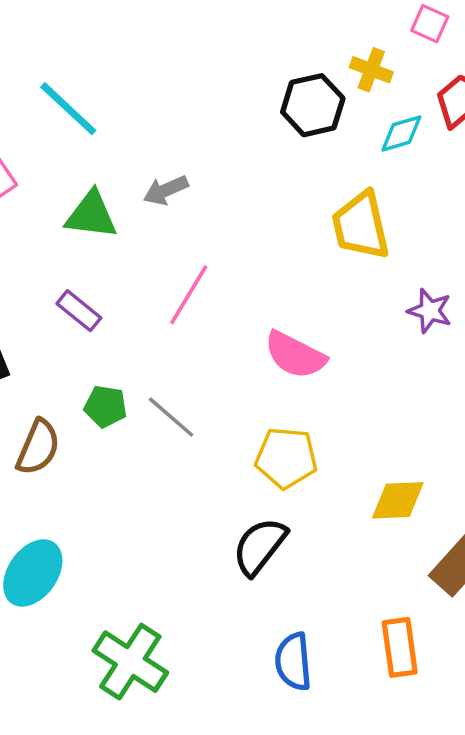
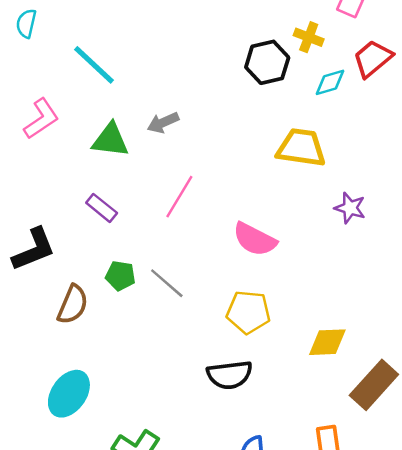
yellow trapezoid: (361, 226) -> (301, 148), turned 111
black semicircle: (260, 546) -> (230, 375), turned -135

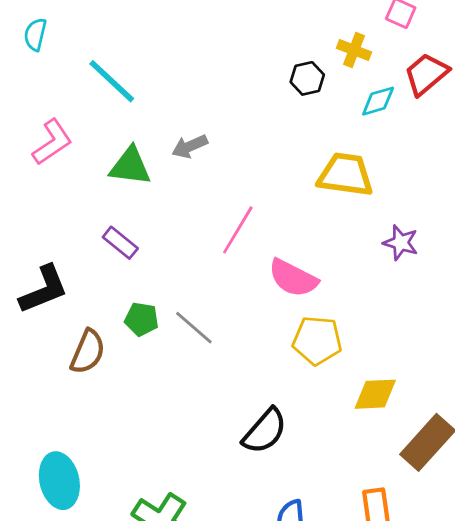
black hexagon: (267, 62) -> (307, 78), size x0.7
pink line: (179, 197) -> (238, 230), moved
yellow pentagon: (248, 312) -> (317, 340), moved
black semicircle: (230, 375) -> (265, 431), turned -42
cyan ellipse: (69, 394) -> (59, 481), moved, turned -48

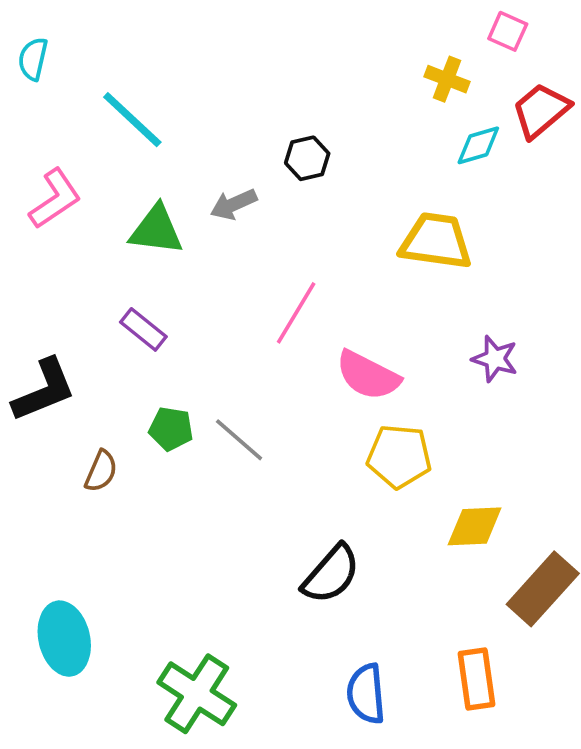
black hexagon: (307, 78) -> (307, 158), moved
purple star: (401, 243) -> (495, 359), moved
brown semicircle: (88, 352) -> (101, 471), size x0.7

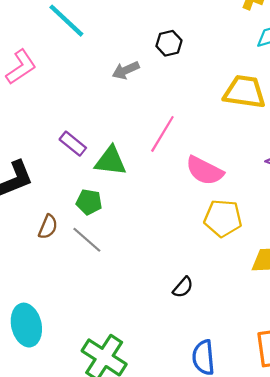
green triangle: (156, 230) -> (111, 161), moved
gray line: (239, 440) -> (87, 240), moved
black semicircle: (331, 574) -> (183, 287), size x0.6

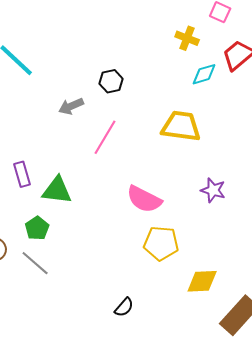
pink line: (162, 134) -> (105, 137), moved
purple rectangle: (73, 144) -> (22, 174), turned 35
green pentagon: (89, 202) -> (37, 228), turned 30

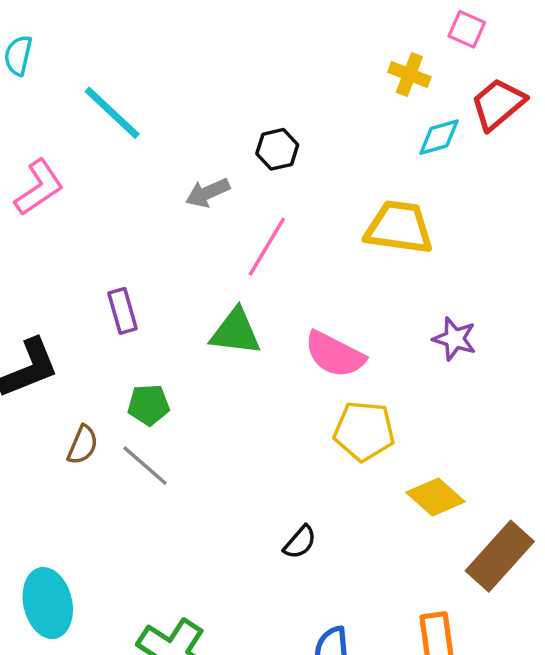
green triangle: (57, 190) -> (236, 332), moved
green pentagon: (37, 228) -> (149, 405), turned 30
yellow diamond: (202, 281) -> (435, 497), turned 44

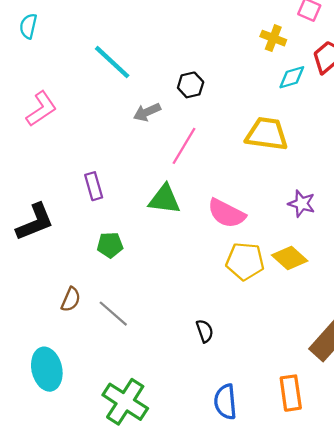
cyan line: (112, 113) -> (112, 62), moved
brown semicircle: (83, 445) -> (71, 299), moved
gray line: (145, 466) -> (113, 314), moved
yellow diamond: (435, 497) -> (290, 258), moved
black semicircle: (300, 542) -> (205, 331), turned -60

